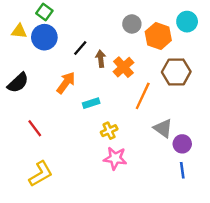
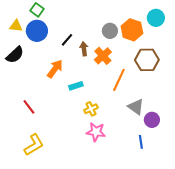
gray circle: (132, 24) -> (110, 31), moved
black semicircle: (18, 83) -> (15, 55), moved
blue line: (182, 170) -> (141, 142), moved

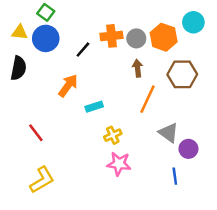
brown arrow: (84, 49) -> (138, 68), moved
black semicircle: (15, 55) -> (18, 68), turned -36
orange cross: (103, 56) -> (112, 36), moved, turned 36

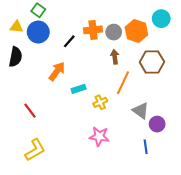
yellow cross: (113, 135) -> (100, 102), moved

